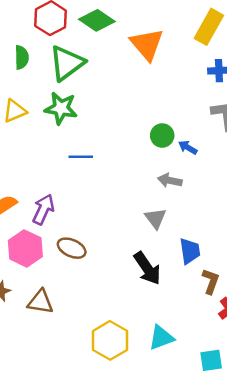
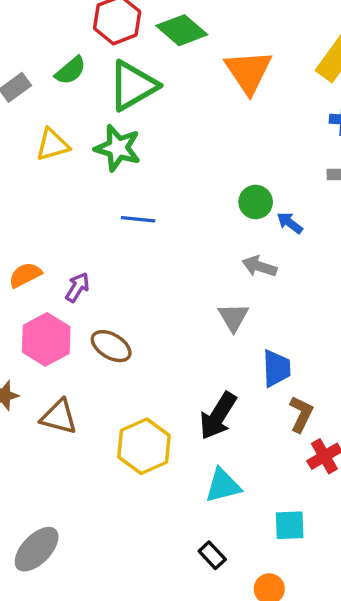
green semicircle: (22, 57) -> (70, 71), turned 45
purple arrow: (43, 209) -> (77, 287), size x0.7
black arrow: (147, 268) -> (218, 416), moved, turned 60
yellow hexagon: (110, 340) -> (144, 446), moved

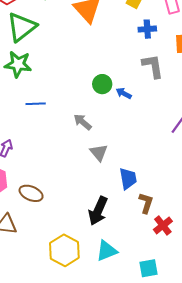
gray arrow: (259, 266) -> (83, 122), moved, turned 30
brown ellipse: (111, 346) -> (31, 193), moved
yellow hexagon: (144, 446) -> (64, 250), moved

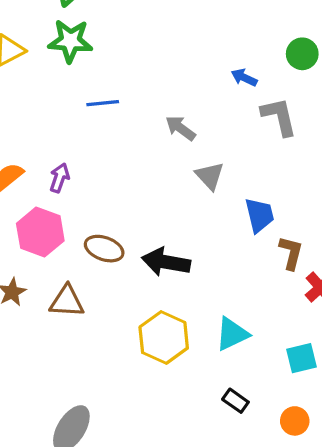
gray L-shape: (153, 66) -> (279, 117), moved
green circle: (102, 84) -> (302, 54), moved
black arrow: (98, 211) -> (166, 262), moved, turned 80

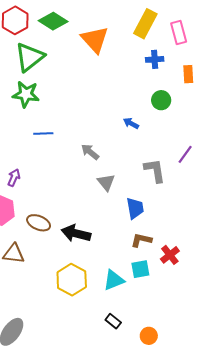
green circle: (302, 54) -> (161, 100), moved
gray L-shape: (279, 117) -> (155, 170), moved
brown L-shape: (291, 253) -> (141, 240), moved, turned -95
cyan square: (302, 358) -> (140, 269), moved

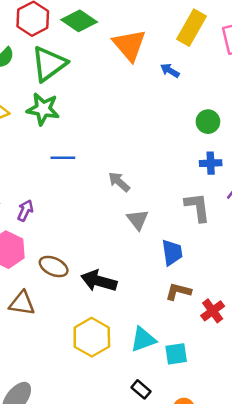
blue cross: (155, 59) -> (211, 163), moved
blue arrow: (131, 123) -> (170, 70), moved
cyan square: (140, 269) -> (176, 354), moved

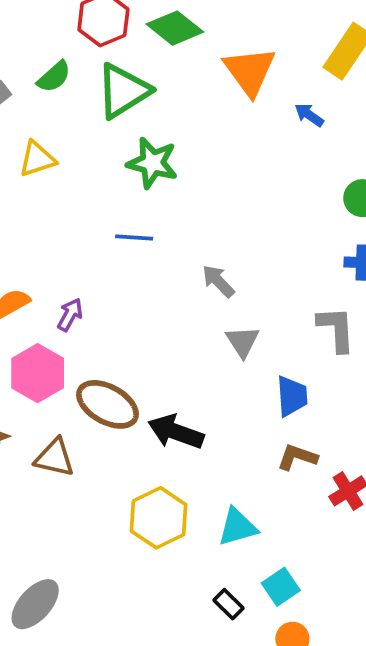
green star: (43, 109) -> (152, 163), moved
brown ellipse: (54, 267) -> (107, 404), size x1.4
cyan square: (176, 354) -> (281, 587), moved, turned -30

